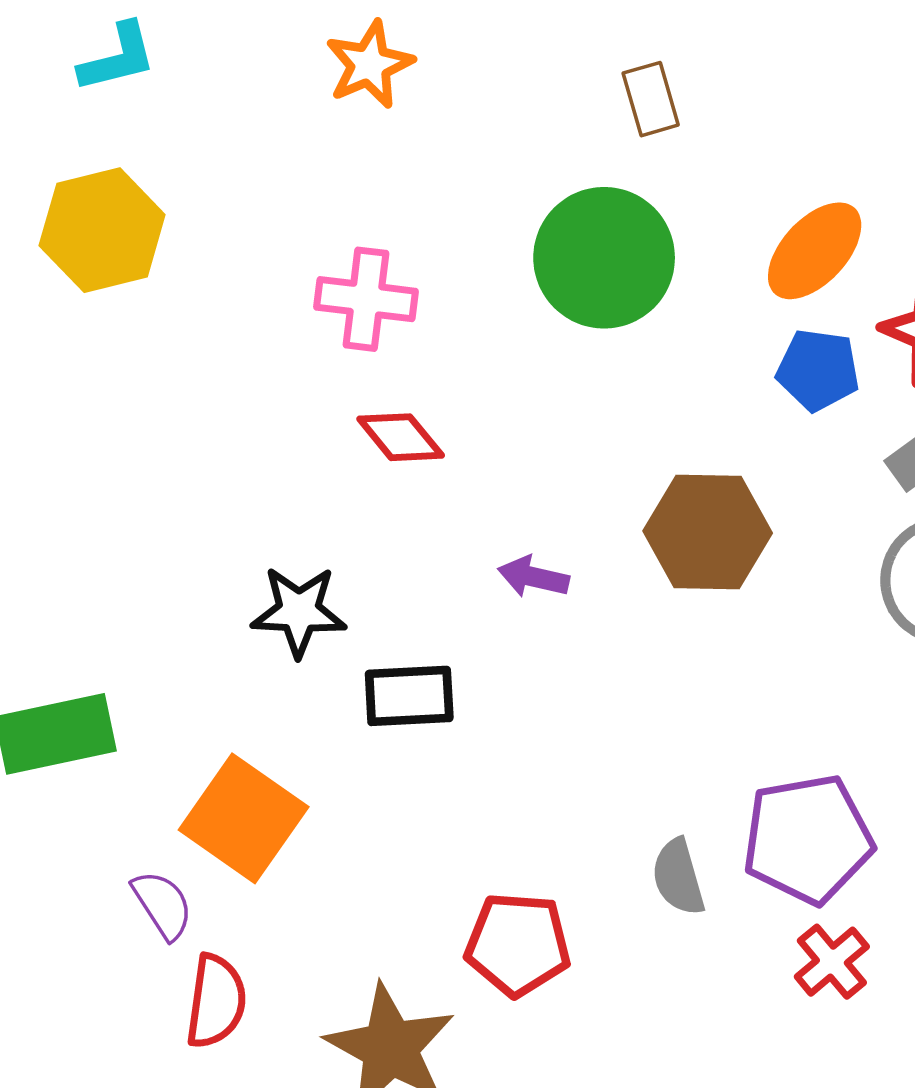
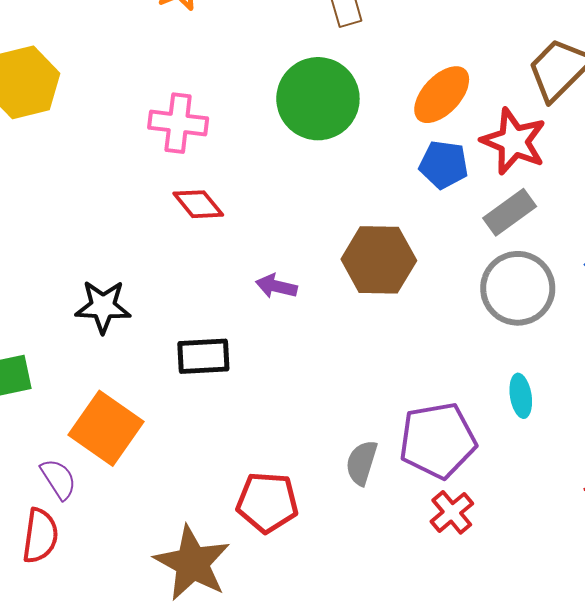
black star: (299, 611) -> (103, 307), moved
gray semicircle: (678, 877) -> (362, 463), turned 33
red semicircle: (216, 1001) -> (40, 536), moved

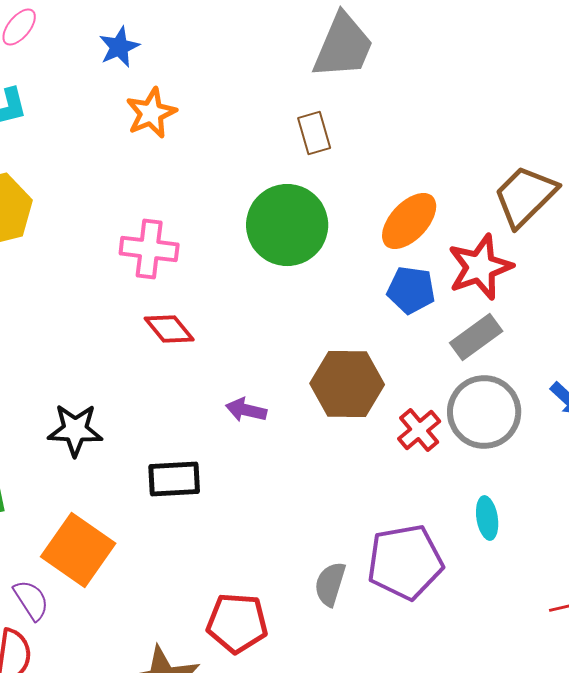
red star: (514, 141) -> (480, 267), turned 30
red cross: (452, 512) -> (419, 430), moved

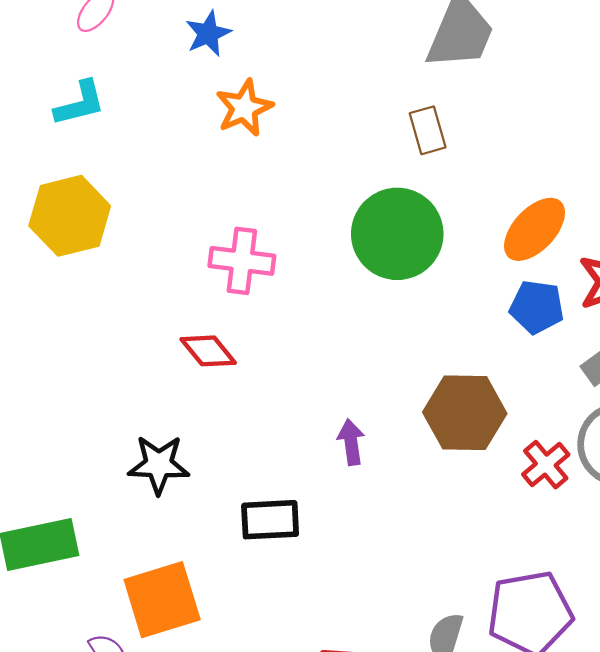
red diamond: (169, 329) -> (208, 351), moved
purple arrow: (246, 410) -> (351, 442), turned 69
orange square: (78, 550) -> (162, 600), turned 38

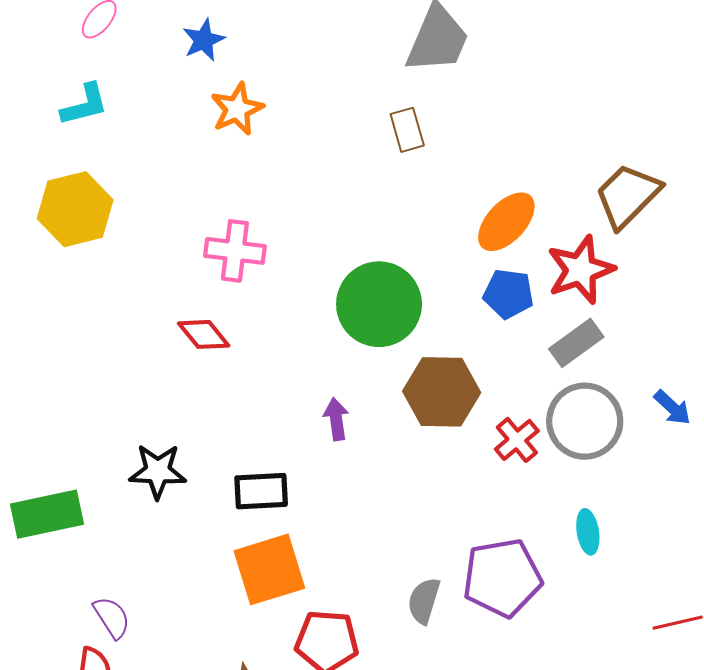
green circle: (397, 234) -> (379, 304), moved
black star: (159, 465) -> (158, 471), moved
orange square: (162, 600) -> (269, 569), moved

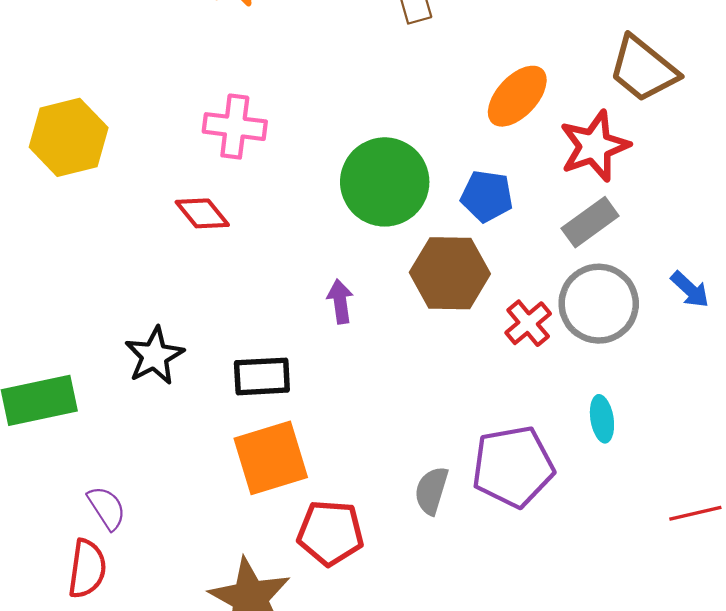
brown trapezoid: (628, 196) -> (643, 69), turned -96
yellow hexagon: (75, 209) -> (69, 137), moved
blue pentagon: (508, 294) -> (487, 196), moved
black star: (158, 471) -> (154, 356), turned -30

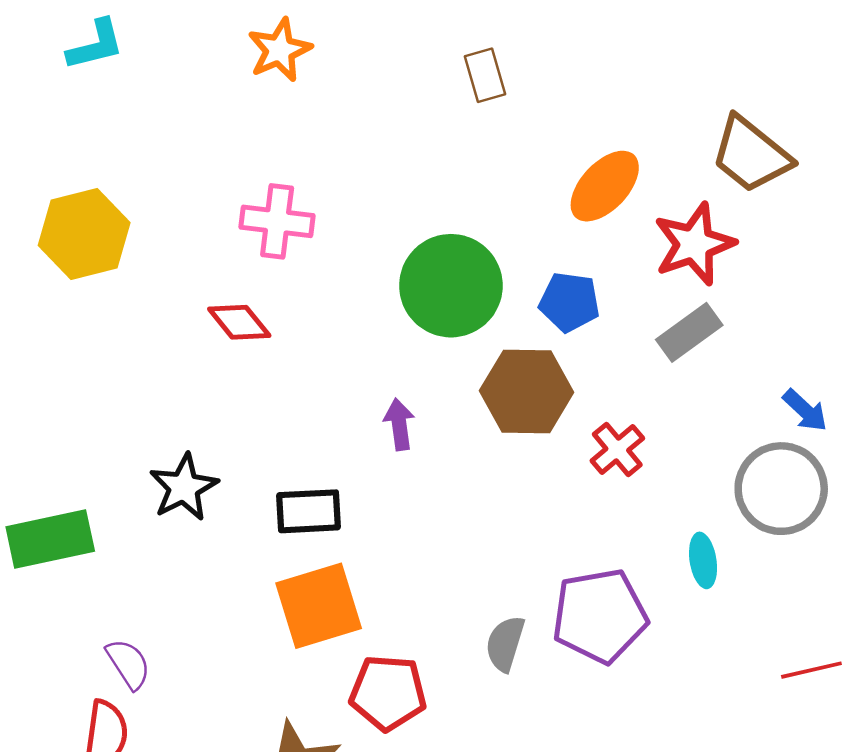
gray circle: (599, 304) -> (781, 489), moved

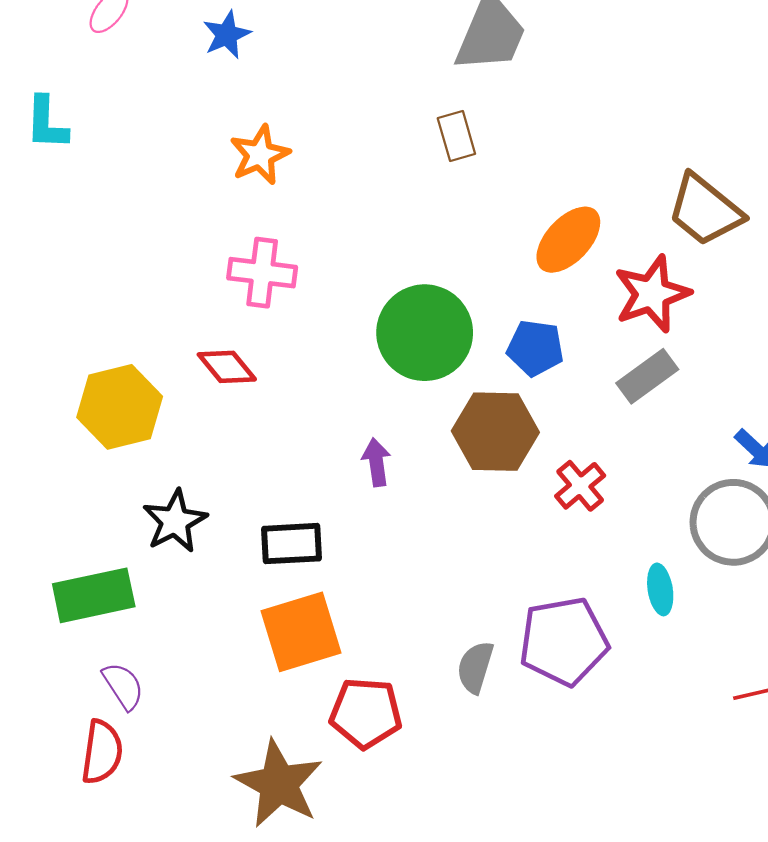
cyan L-shape: (96, 45) -> (47, 123), moved, turned 106
orange star: (280, 50) -> (260, 155), moved
yellow hexagon: (84, 234) -> (120, 407), moved
green rectangle: (50, 539) -> (94, 595), moved

